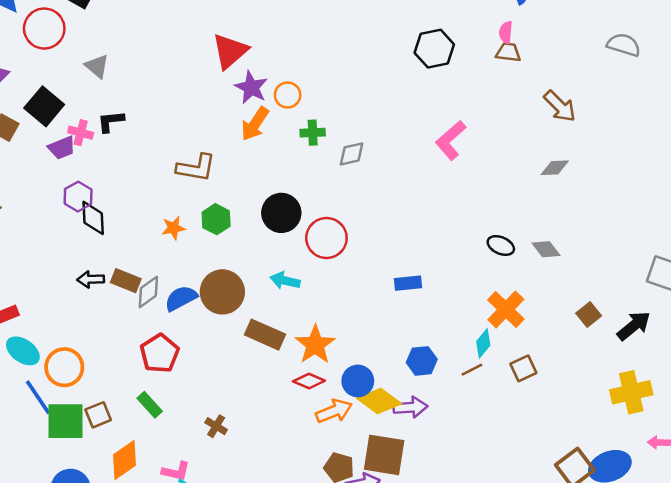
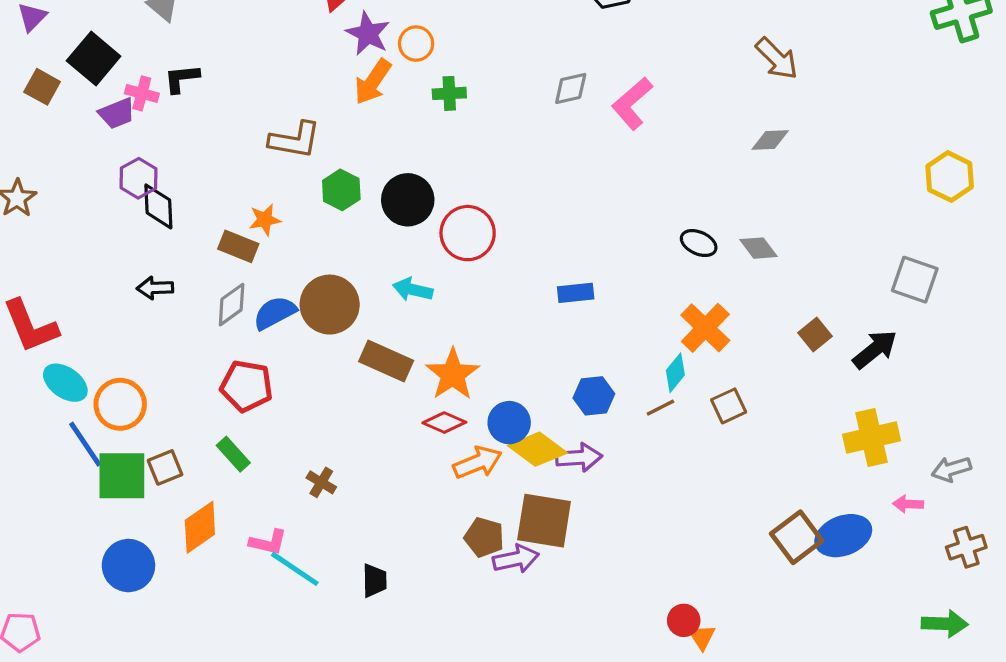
gray diamond: (352, 154) -> (571, 88), moved
green hexagon: (216, 219) -> (341, 190), moved
brown rectangle: (126, 281) -> (238, 246), moved
red pentagon: (160, 353) -> (247, 386), turned -30

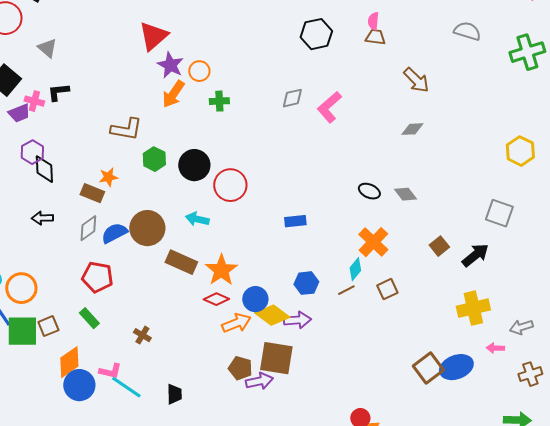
blue circle: (128, 566) -> (79, 385), moved

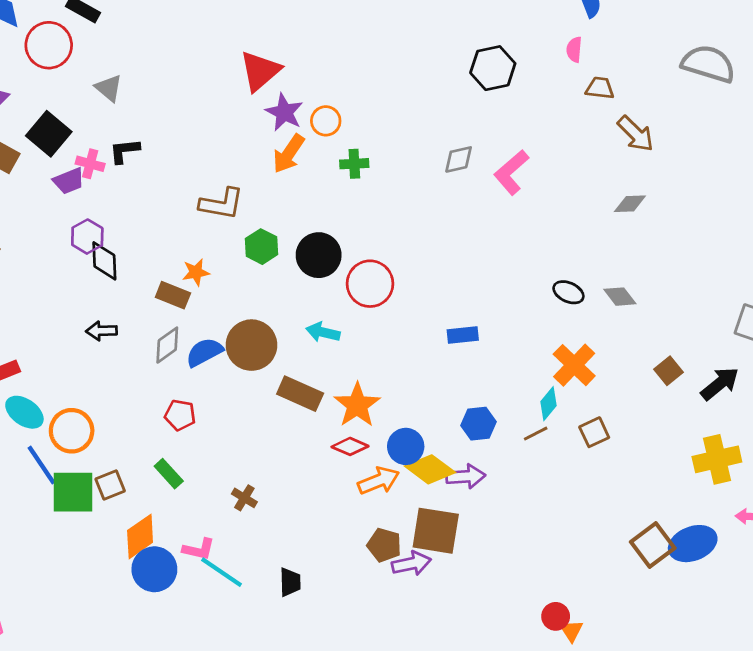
gray semicircle: (467, 31) -> (708, 64), size x1.4
brown trapezoid: (375, 37) -> (600, 88), moved
red pentagon: (97, 277) -> (180, 415), size x0.7

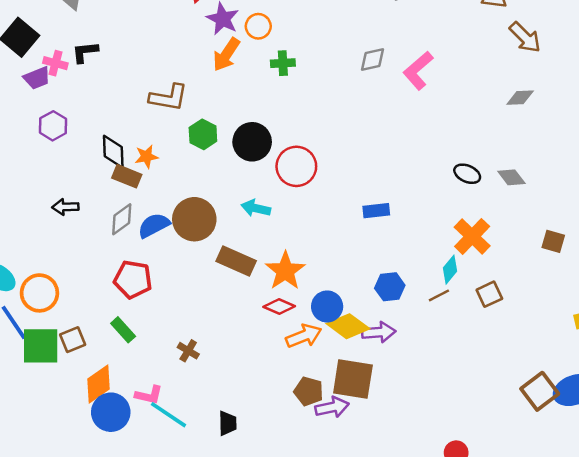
black diamond: (104, 261) -> (113, 152), moved
brown square: (668, 371) -> (553, 241), turned -35
red pentagon: (180, 415) -> (133, 279), size x1.4

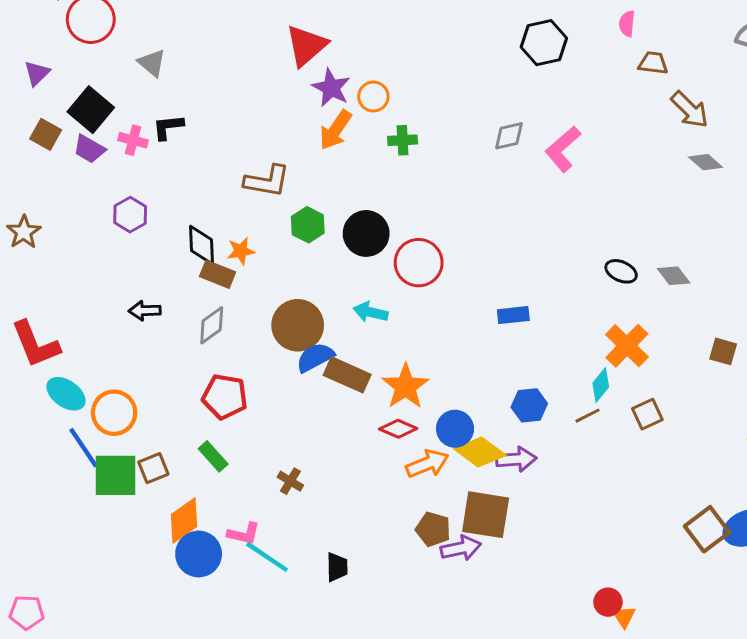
purple trapezoid: (37, 78) -> (89, 149), moved, turned 52
gray diamond: (520, 98) -> (706, 162), moved, turned 44
blue semicircle: (154, 225) -> (315, 357), moved

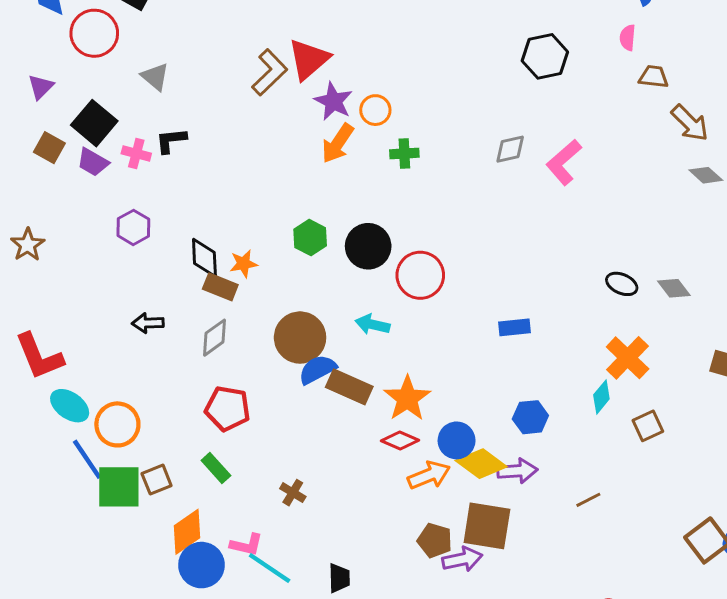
brown L-shape: (267, 181) -> (270, 72), moved, turned -54
brown line: (588, 416) -> (588, 500), moved

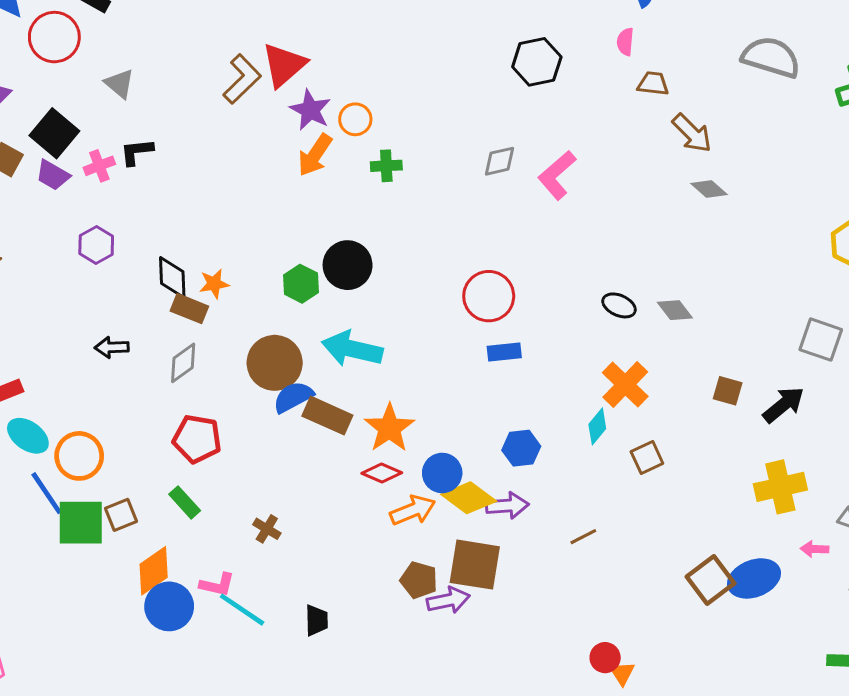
pink cross: (136, 154) -> (99, 166), turned -36
green hexagon: (310, 238) -> (301, 284), moved
red circle: (420, 275) -> (489, 296), moved
cyan arrow: (372, 324) -> (352, 349), size x1.6

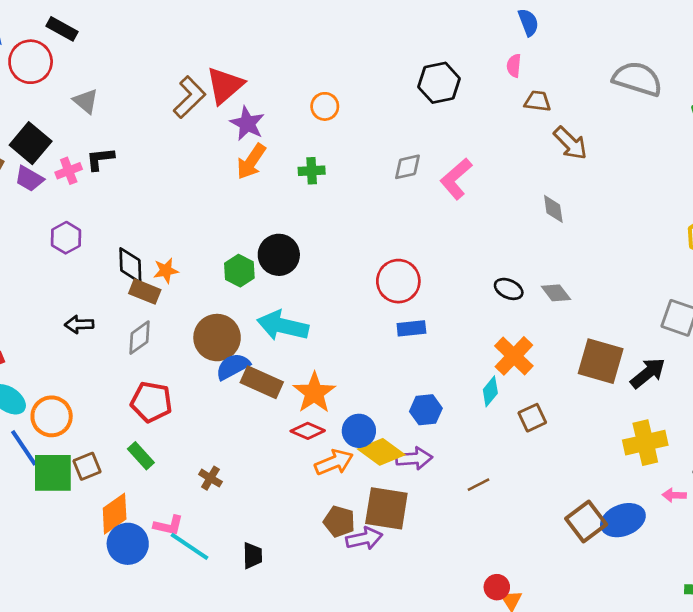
orange circle: (355, 119) -> (325, 106), moved
gray diamond: (709, 189) -> (553, 209), moved, turned 40
brown square: (728, 391) -> (601, 361), size x1.8

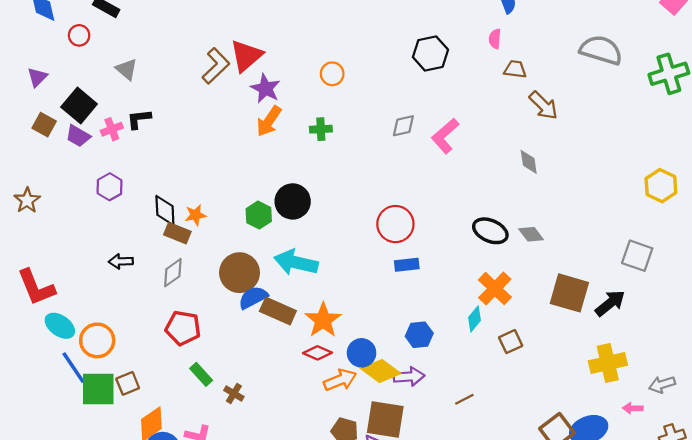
red circle: (31, 62) -> (79, 35), size x0.6
black ellipse: (509, 289) -> (490, 231), size x1.4
green rectangle: (141, 456) -> (201, 374), moved

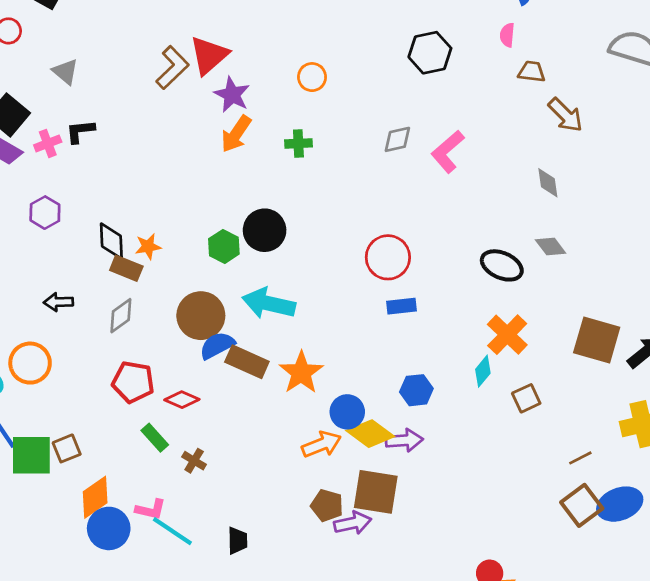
gray diamond: (531, 234) -> (551, 246), moved
orange circle: (97, 340) -> (30, 363), moved
red diamond: (317, 353) -> (182, 400), moved
brown line: (464, 399) -> (580, 458), moved

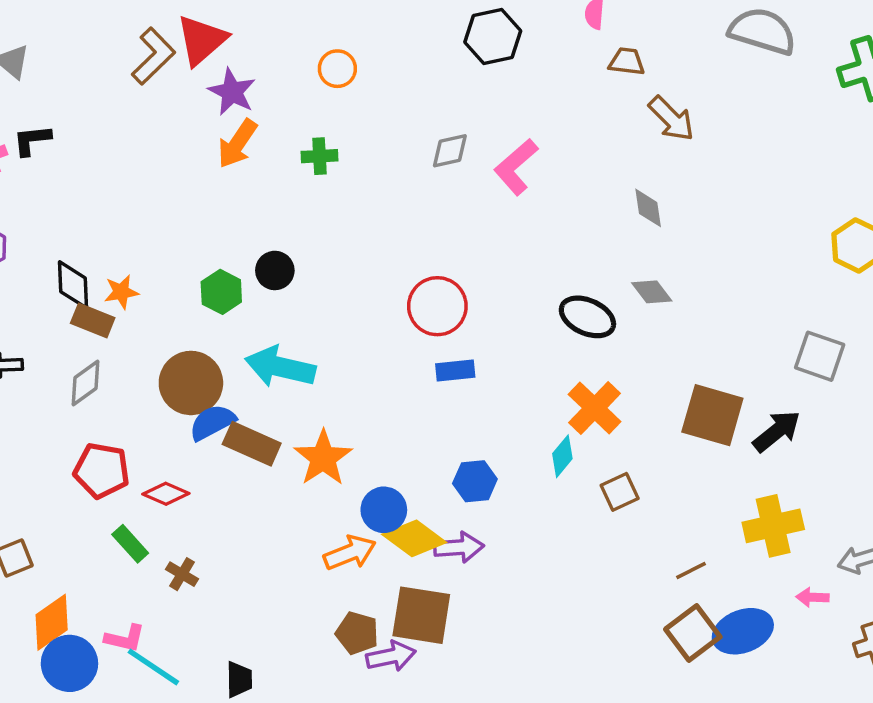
black circle: (265, 230) -> (275, 270), size x0.7

